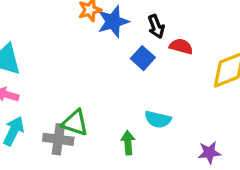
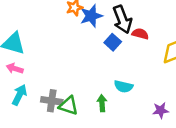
black arrow: (156, 26) -> (122, 19), size x1.6
green triangle: (75, 123) -> (68, 106), moved

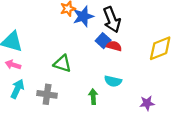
red semicircle: (140, 34) -> (114, 46), moved
green triangle: (68, 106) -> (62, 64), moved

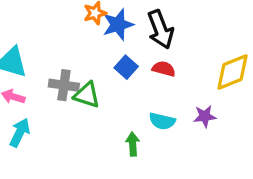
blue square: (103, 41) -> (126, 67), moved
gray cross: (47, 94) -> (64, 85), moved
purple star: (147, 103) -> (205, 116), moved

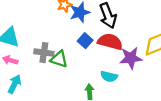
red semicircle: (164, 69) -> (110, 42), size x1.6
purple star: (205, 116) -> (131, 58), moved, size x1.5

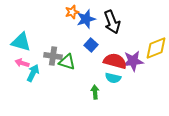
red semicircle: (110, 42) -> (115, 61), moved
cyan arrow: (15, 84) -> (33, 73), moved

